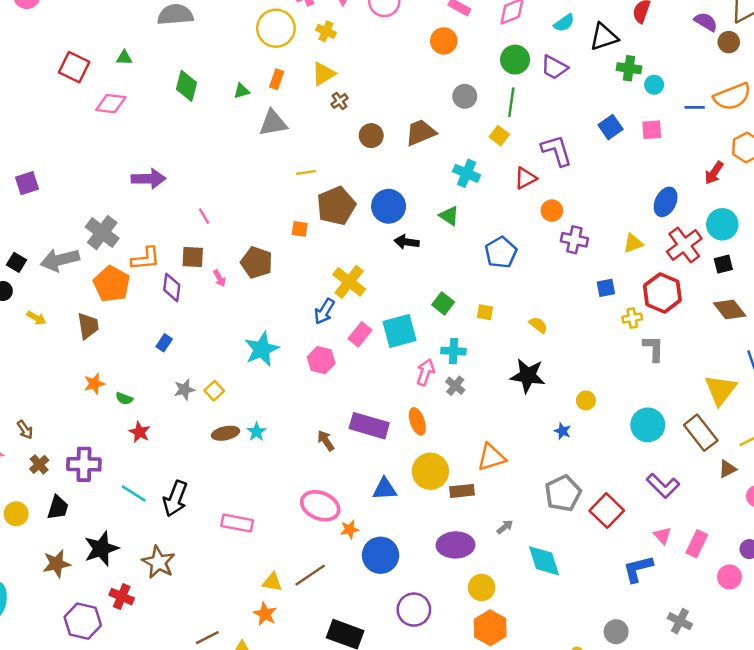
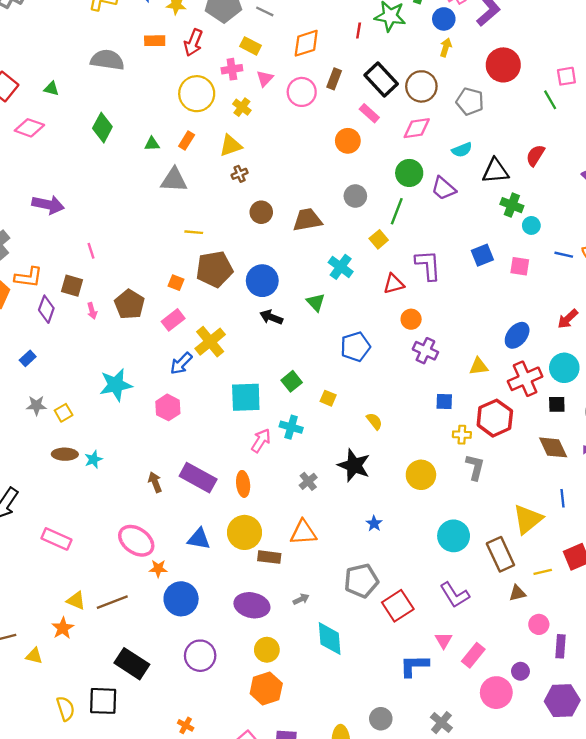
pink rectangle: (360, 334) -> (173, 320), moved
gray cross: (455, 386) -> (308, 481), moved
yellow circle: (586, 400) -> (421, 475), moved, size x1.6
pink circle: (729, 577) -> (496, 693), size x1.4

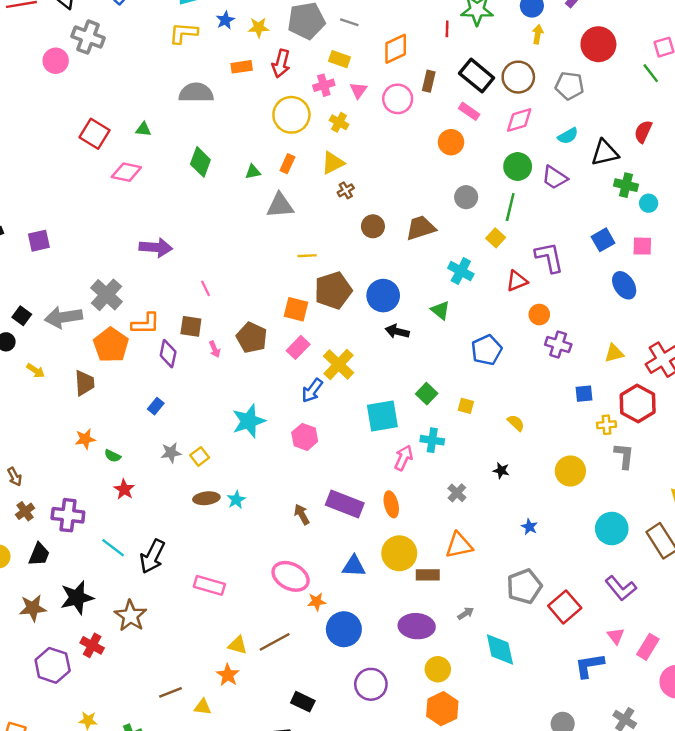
orange square: (176, 283) -> (296, 309), size x1.5
blue ellipse: (517, 335) -> (624, 285), moved, turned -64
black star: (354, 465) -> (501, 471), size x0.5
black rectangle: (132, 664) -> (303, 702), size x0.7

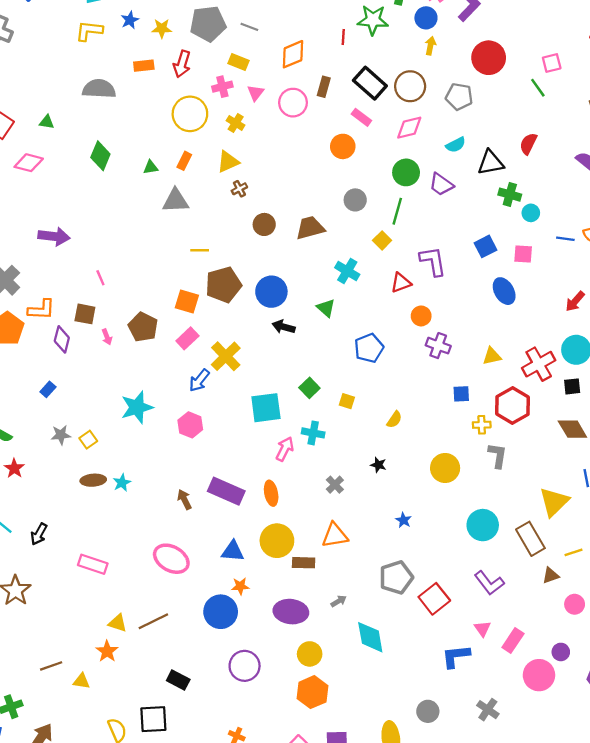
yellow semicircle: (516, 423) -> (394, 420), turned 78
black arrow: (152, 556) -> (39, 534), size x0.7
orange star: (317, 602) -> (240, 586), moved

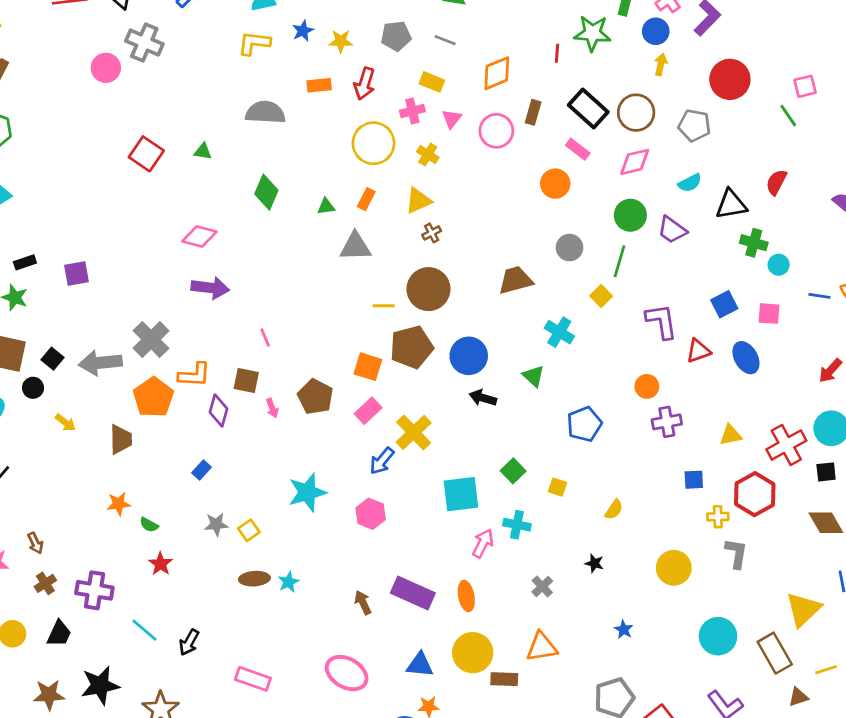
gray pentagon: (208, 24) -> (396, 36), size x0.7
pink diamond: (29, 163) -> (199, 236), moved
brown circle: (264, 224) -> (428, 289), moved, size x1.6
red triangle: (401, 283) -> (698, 351), moved
purple cross: (438, 346) -> (667, 422), turned -30

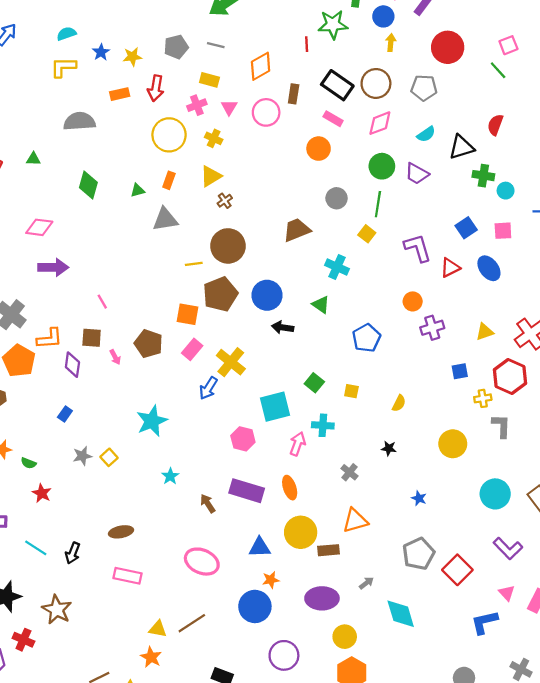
pink hexagon: (371, 514) -> (243, 439), moved
brown ellipse: (254, 579) -> (121, 532), moved
cyan star: (289, 582) -> (170, 476), moved

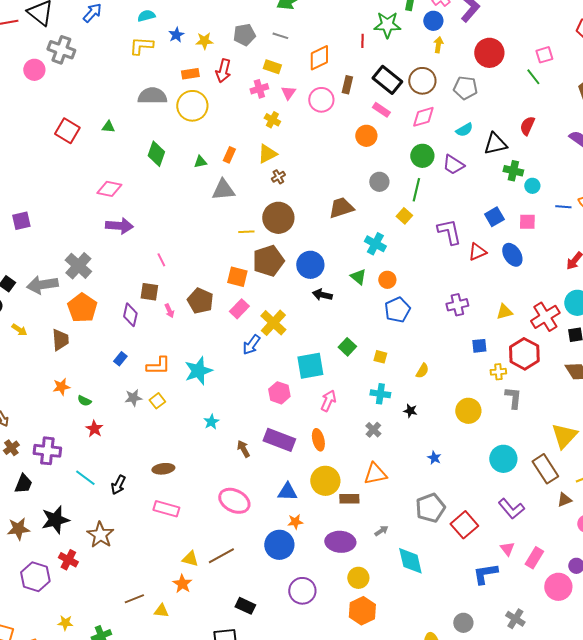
yellow circle: (169, 135) -> (192, 106), moved
orange circle: (413, 301) -> (387, 280), moved
orange L-shape: (50, 339) -> (158, 366), moved
cyan cross: (323, 425) -> (380, 394), moved

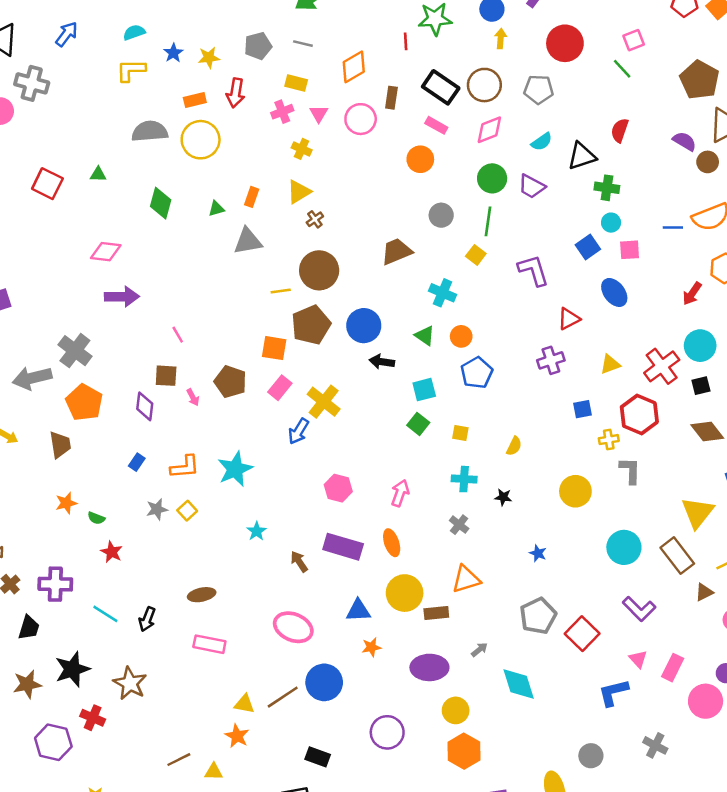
cyan circle: (532, 186) -> (611, 223), moved
red triangle: (477, 252) -> (569, 319), moved
cyan square: (310, 366) -> (424, 390), moved, size x0.7
blue circle: (279, 545) -> (324, 682), moved

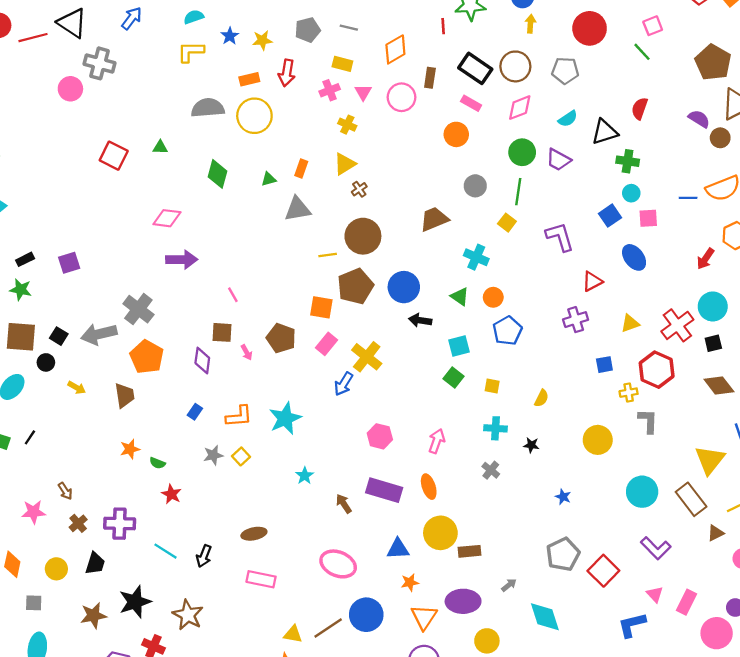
orange triangle: (466, 579) -> (424, 617), moved, turned -40

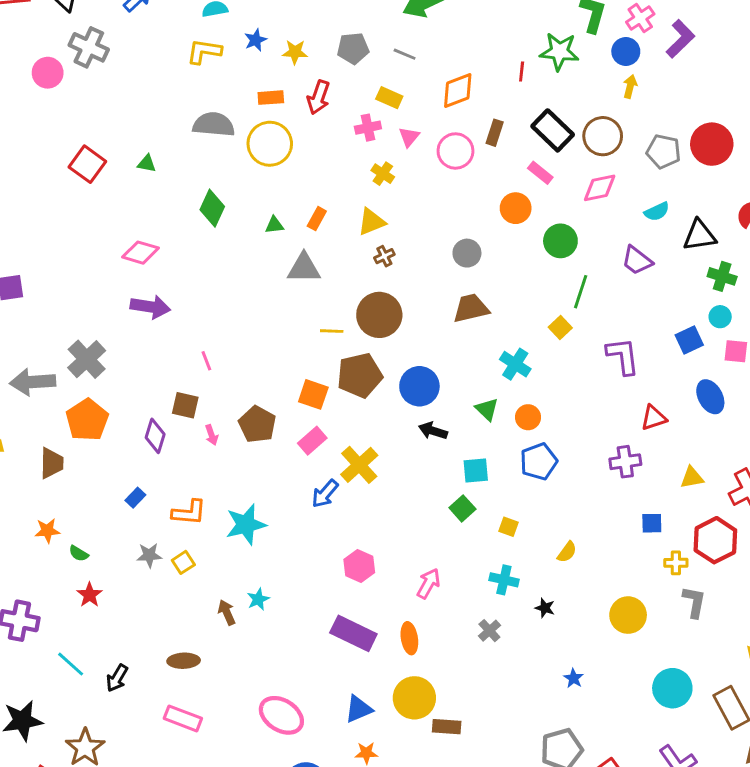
red circle: (590, 28) -> (712, 144), moved
green circle: (522, 152) -> (560, 241), moved
gray circle: (475, 186) -> (467, 253), moved
brown arrow: (344, 504) -> (227, 612), moved
blue triangle: (398, 549) -> (359, 709), turned -30

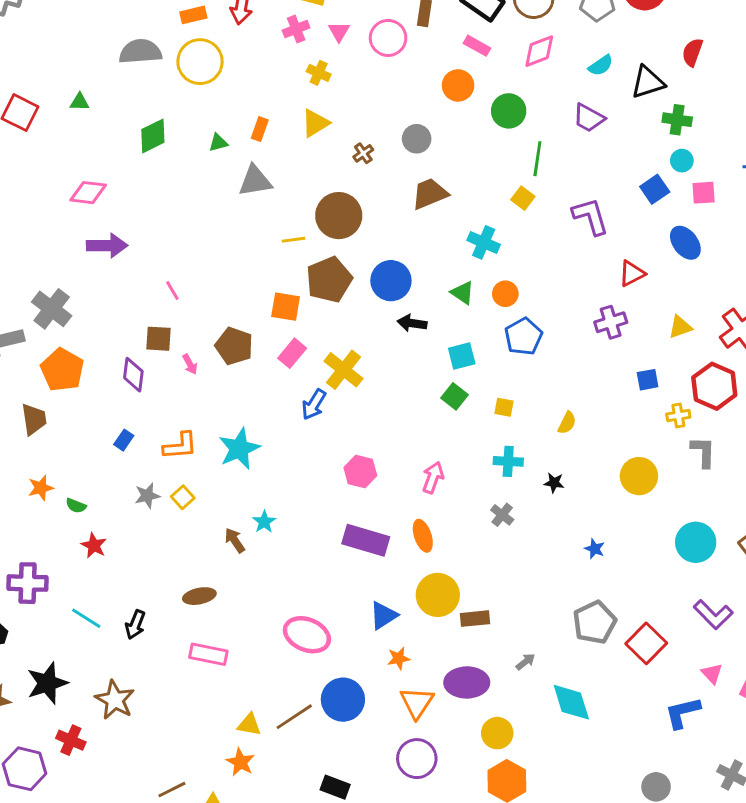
green diamond: (212, 208) -> (153, 136), turned 48
brown cross: (384, 256) -> (363, 153), moved

